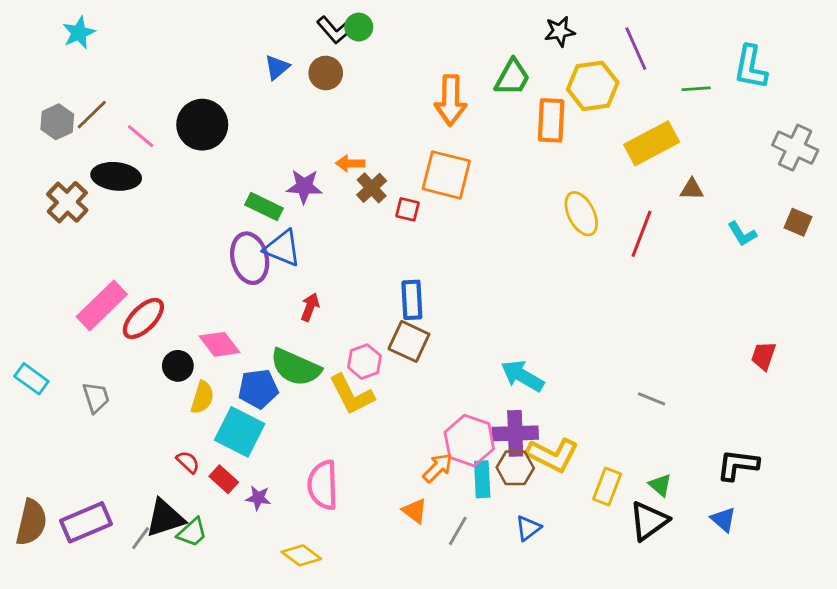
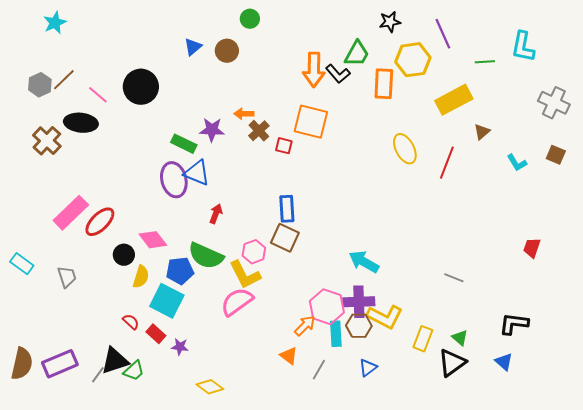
black L-shape: (334, 30) -> (338, 74), moved
brown triangle: (692, 189) -> (482, 132), turned -42
pink semicircle: (323, 485) -> (237, 302), moved, turned 56

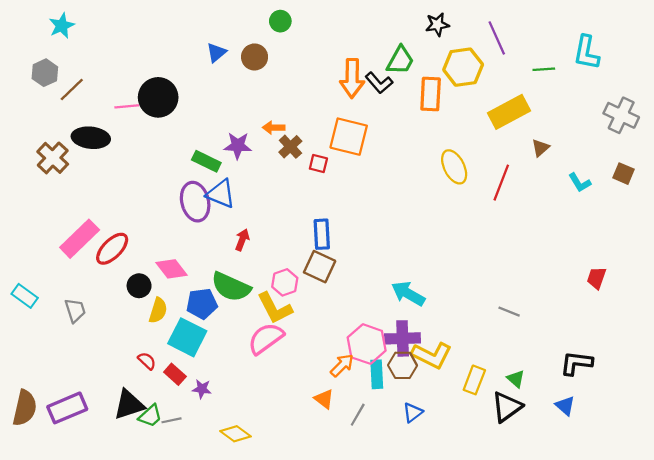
gray hexagon: (40, 85) -> (45, 73), moved
pink line: (98, 95) -> (127, 106), moved, turned -45
gray line: (98, 375) -> (172, 420), moved, turned 42

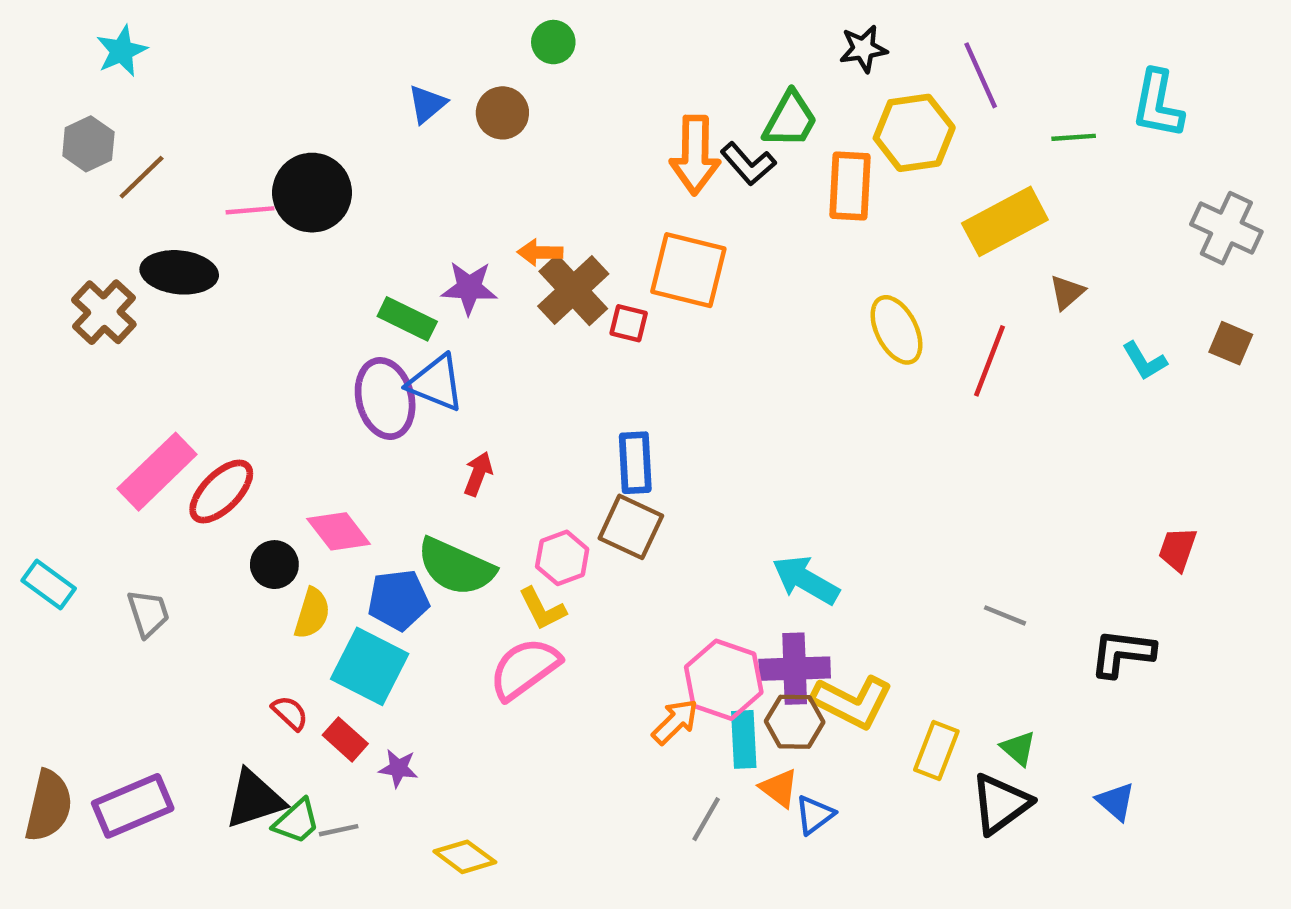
brown cross: (290, 147) -> (573, 290), size x1.5
yellow L-shape: (275, 308) -> (542, 609), size x0.7
black L-shape: (576, 363) -> (1122, 653), moved
orange triangle: (324, 399) -> (779, 788), moved

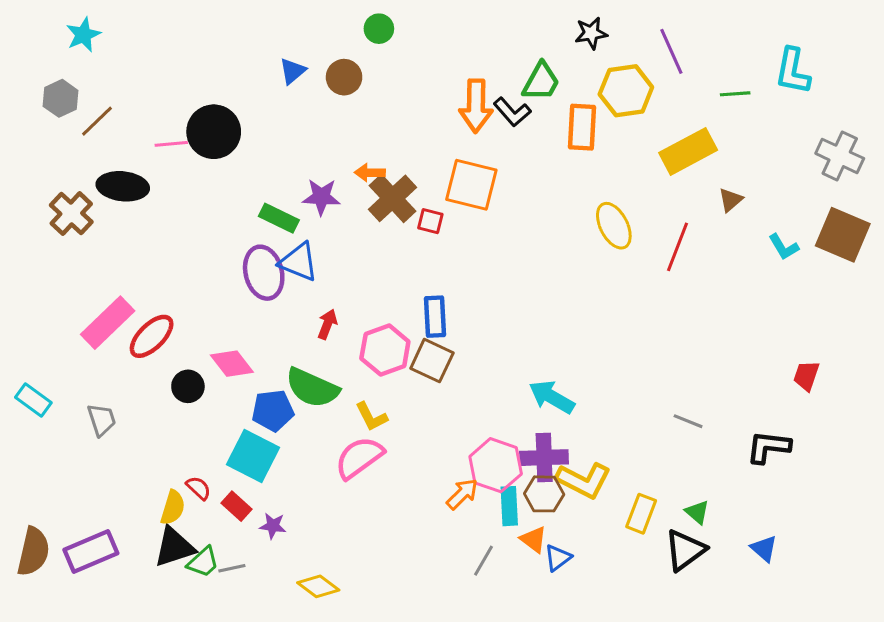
brown square: (1231, 343) -> (843, 235), size x1.8
pink hexagon: (562, 558) -> (385, 350), moved, size x1.4
yellow semicircle: (312, 613) -> (173, 508), moved

